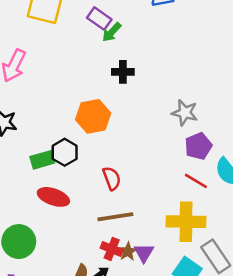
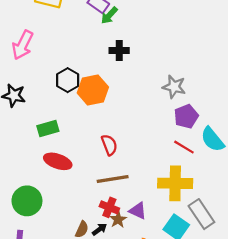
black hexagon: (65, 152) -> (68, 80), moved
brown star: (128, 251) -> (118, 220), moved
purple triangle: (144, 253) -> (138, 211), turned -36

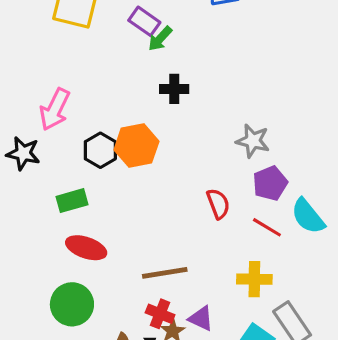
pink arrow: (23, 45) -> (55, 109), moved
black hexagon: (68, 80) -> (100, 150), moved
red semicircle: (109, 145) -> (218, 204), moved
yellow cross: (175, 183) -> (254, 279), size x0.7
green circle: (27, 201) -> (72, 304), moved

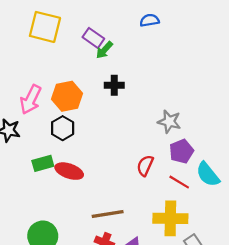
orange hexagon: (136, 146) -> (67, 96), moved
red semicircle: (218, 204) -> (145, 166), turned -135
red ellipse: (86, 248) -> (69, 171), moved
yellow cross: (254, 279) -> (170, 218), size x1.4

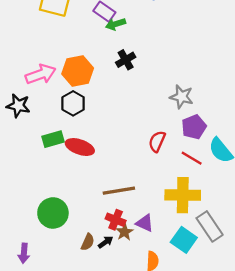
green arrow: (104, 50) -> (116, 24), turned 30
black cross: (114, 85) -> (126, 60), turned -30
pink arrow: (31, 100) -> (41, 74), turned -136

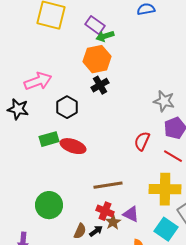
black cross: (126, 60) -> (100, 85), moved
orange hexagon: (78, 71) -> (97, 59), moved

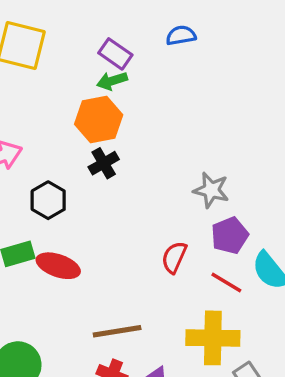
purple rectangle: (95, 25) -> (115, 54), moved

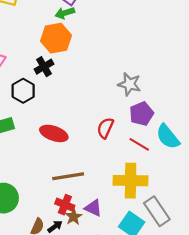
black cross: (104, 163) -> (44, 67), moved
red ellipse: (58, 266) -> (54, 133), moved

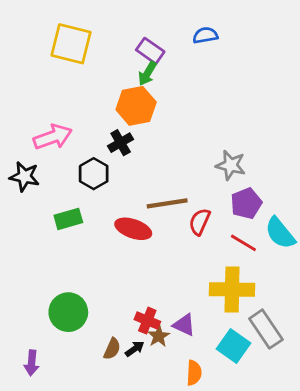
green arrow: (65, 13) -> (147, 73), turned -42
brown line: (68, 176) -> (167, 203), moved

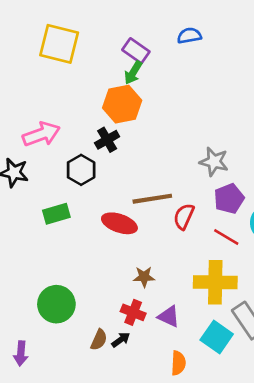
brown star: (159, 336) -> (144, 277), moved, turned 30

